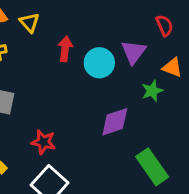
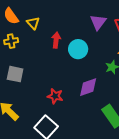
purple triangle: (133, 52) -> (98, 22), moved
red star: (43, 142) -> (55, 96), moved

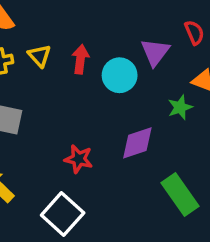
purple triangle: (98, 22) -> (155, 52), moved
yellow triangle: (33, 23) -> (39, 56), moved

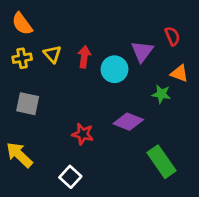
green star: (180, 107) -> (161, 94), turned 30
purple diamond: (137, 143) -> (128, 122), turned 40
white square: (63, 214) -> (70, 177), size x0.7

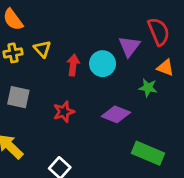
red semicircle: (172, 36) -> (159, 32), size x1.5
red arrow: (84, 57) -> (73, 65), moved
red star: (83, 134) -> (64, 112), moved, turned -30
green rectangle: (161, 162) -> (148, 153), turned -32

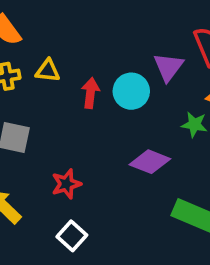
yellow triangle: (42, 49) -> (48, 71), turned -42
red star: (64, 112) -> (66, 184), moved

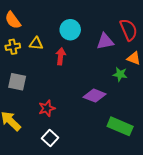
purple triangle: (168, 67) -> (105, 41), turned 42
cyan circle: (131, 91) -> (70, 30), moved

